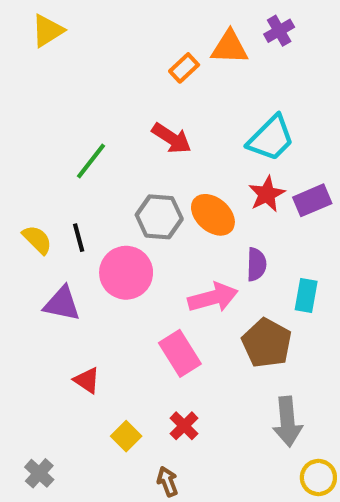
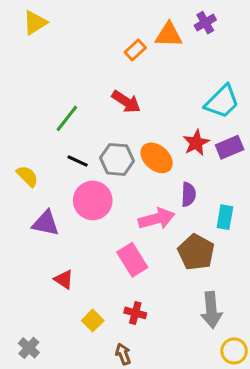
cyan trapezoid: (271, 138) -> (222, 102), moved
black line: (79, 238) -> (78, 161), moved, turned -50
red cross: (184, 426) -> (135, 313), turned -30

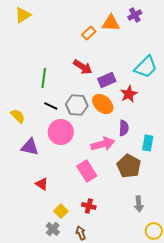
green line: (67, 118) -> (44, 78), turned -30
purple rectangle: (230, 147) -> (107, 80), moved
gray arrow: (211, 310) -> (139, 204), size x0.7
gray cross: (29, 348) -> (53, 229), moved

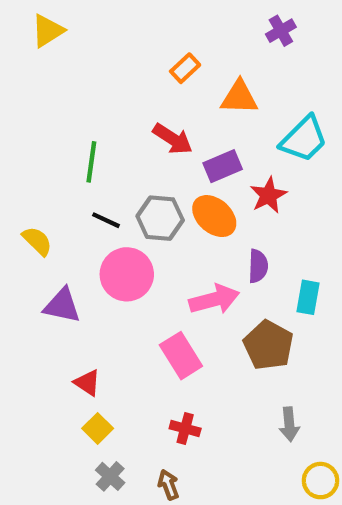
orange triangle: (111, 23) -> (239, 97), moved
yellow square: (61, 211) -> (98, 428), moved

